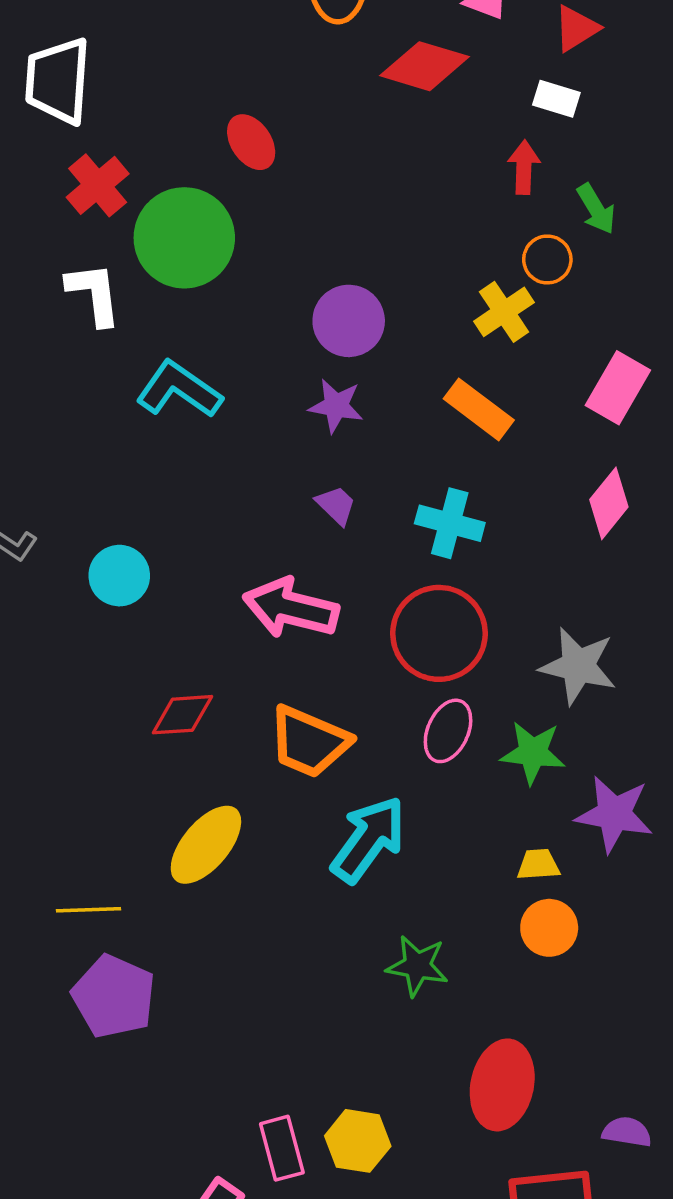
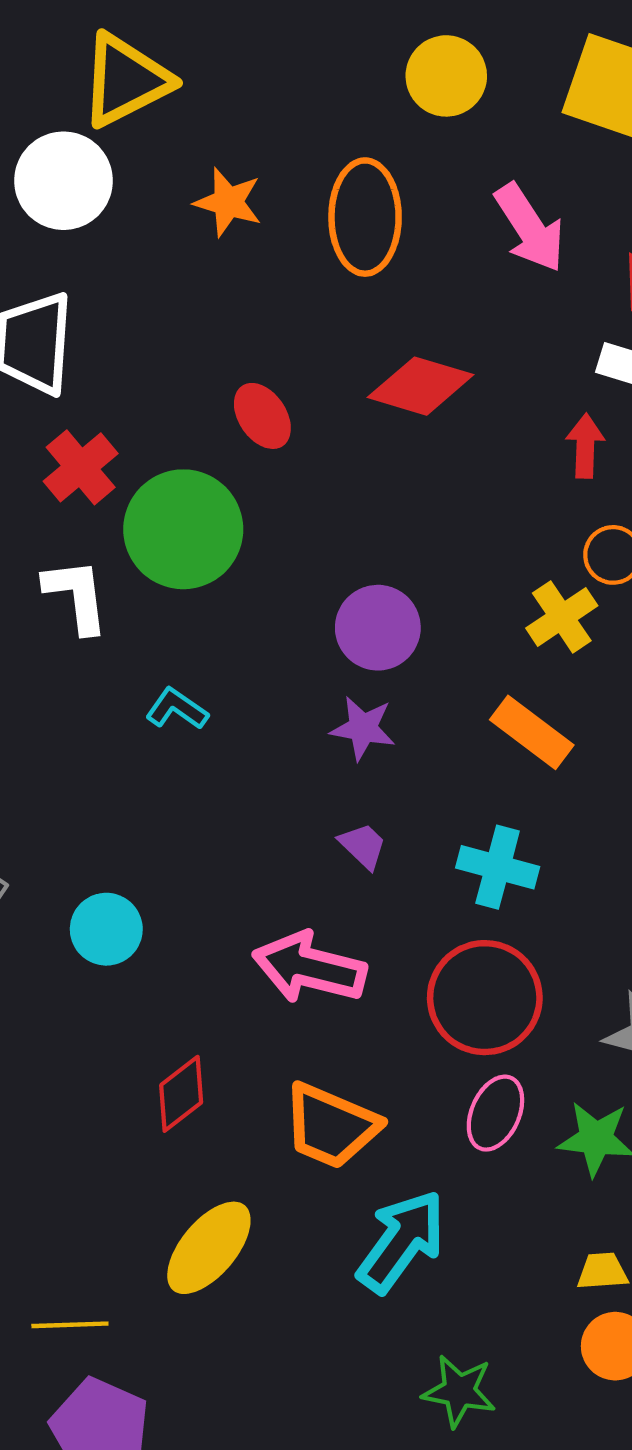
red diamond: (425, 66) -> (421, 386), moved
cyan L-shape: (179, 390) -> (177, 709), size x0.6
red diamond: (182, 715) -> (181, 1094), turned -34

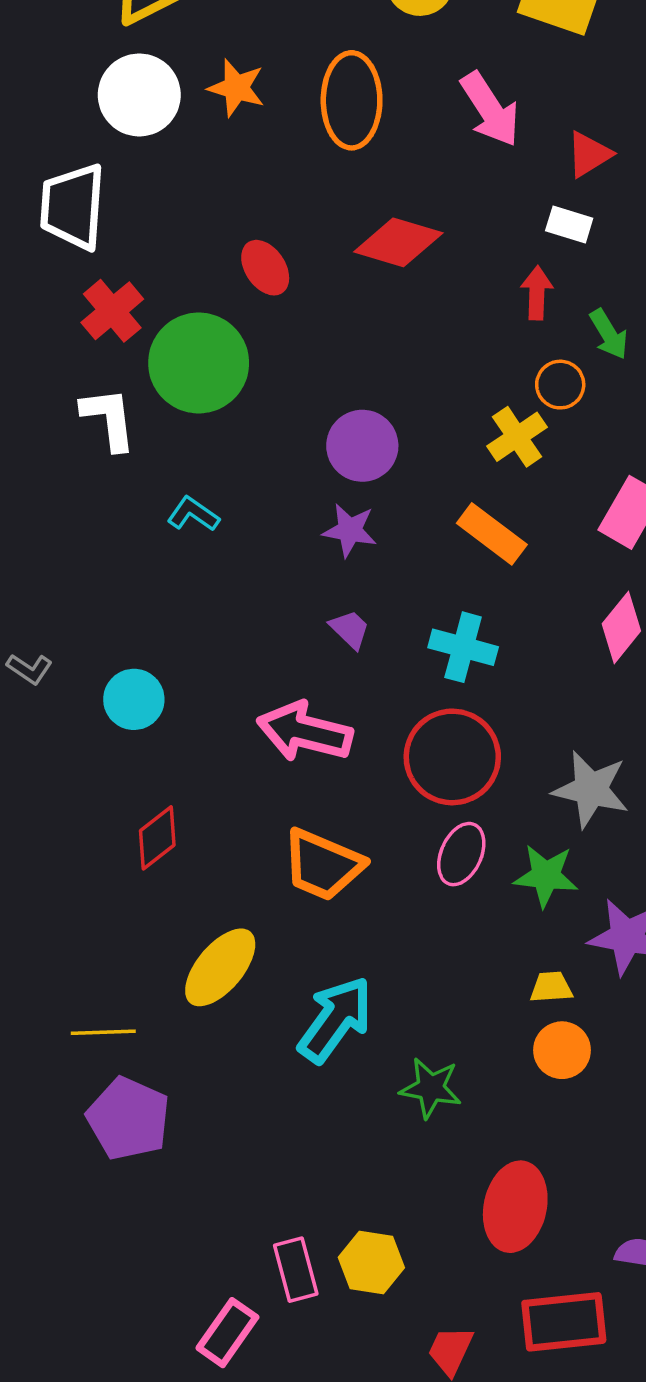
white circle: (63, 181) -> (139, 95), moved
red diamond: (181, 1094) -> (157, 838), moved
cyan arrow: (401, 1241) -> (335, 1020), moved

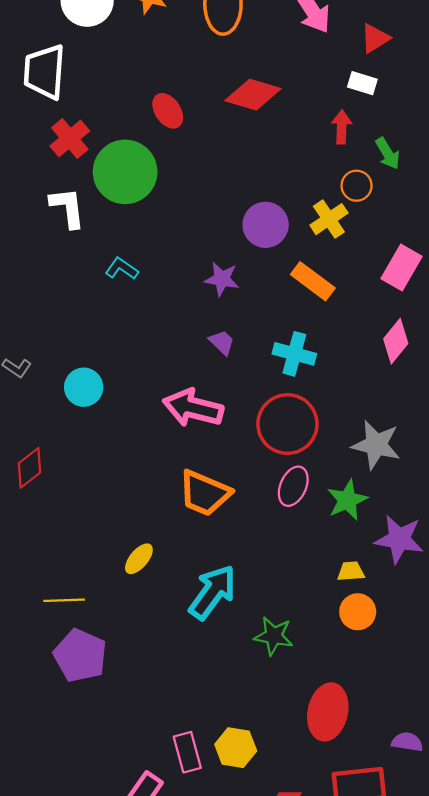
purple circle: (362, 446) -> (266, 225), moved
red diamond: (157, 838) -> (30, 468), moved
green star: (546, 876) -> (347, 500), turned -30
yellow ellipse: (220, 967) -> (139, 559), size x0.6

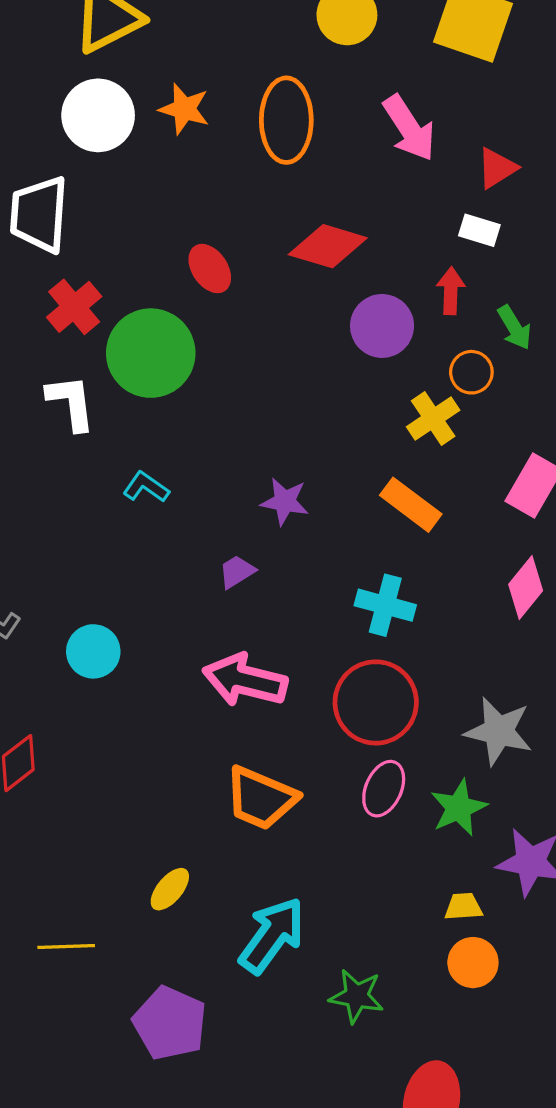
purple circle: (266, 225) -> (382, 326), moved
purple trapezoid: (222, 342) -> (237, 572), moved, turned -76
purple pentagon: (80, 655) -> (170, 1023), moved

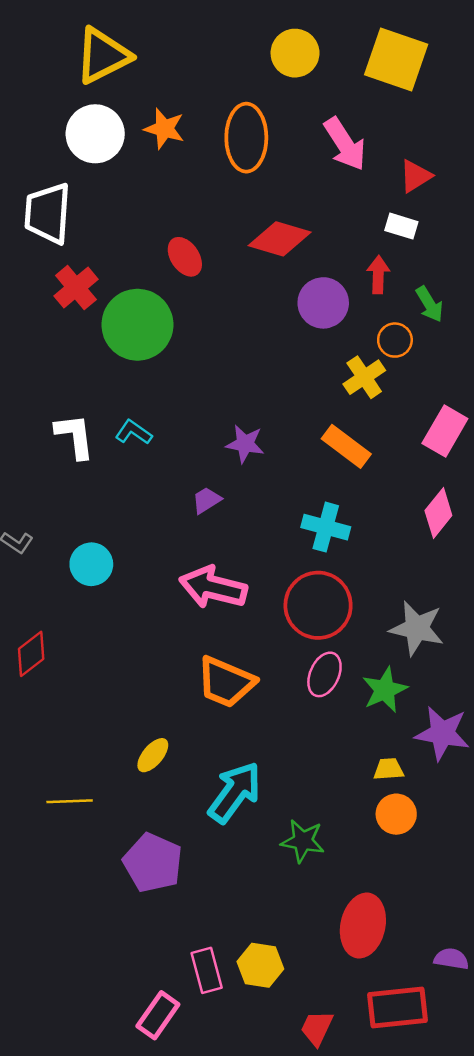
white L-shape: (71, 403) -> (75, 436), moved

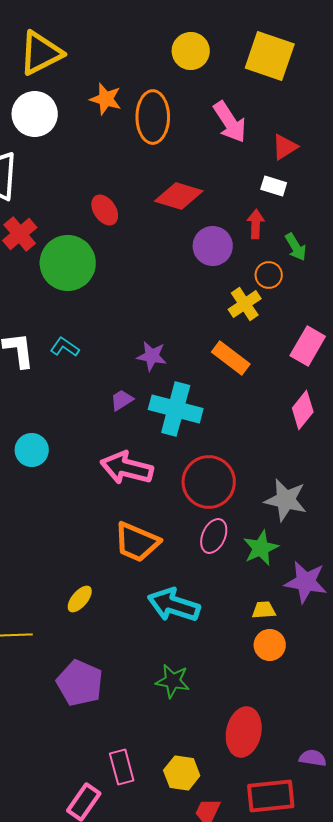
orange star: (164, 129) -> (106, 99), moved
cyan cross: (326, 527) -> (176, 409), moved, size x1.4
cyan arrow: (235, 792) -> (174, 605), moved, turned -108
green star: (303, 841) -> (173, 681), moved
yellow hexagon: (260, 965) -> (182, 773), moved

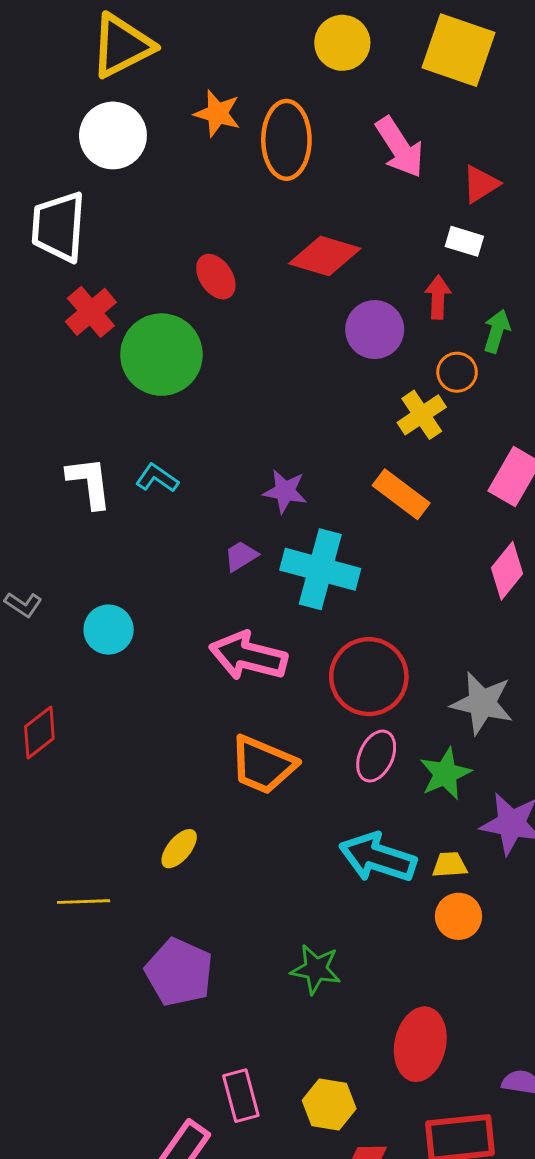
green arrow: (296, 247) -> (497, 331), turned -132
cyan arrow: (174, 605) -> (378, 857), moved

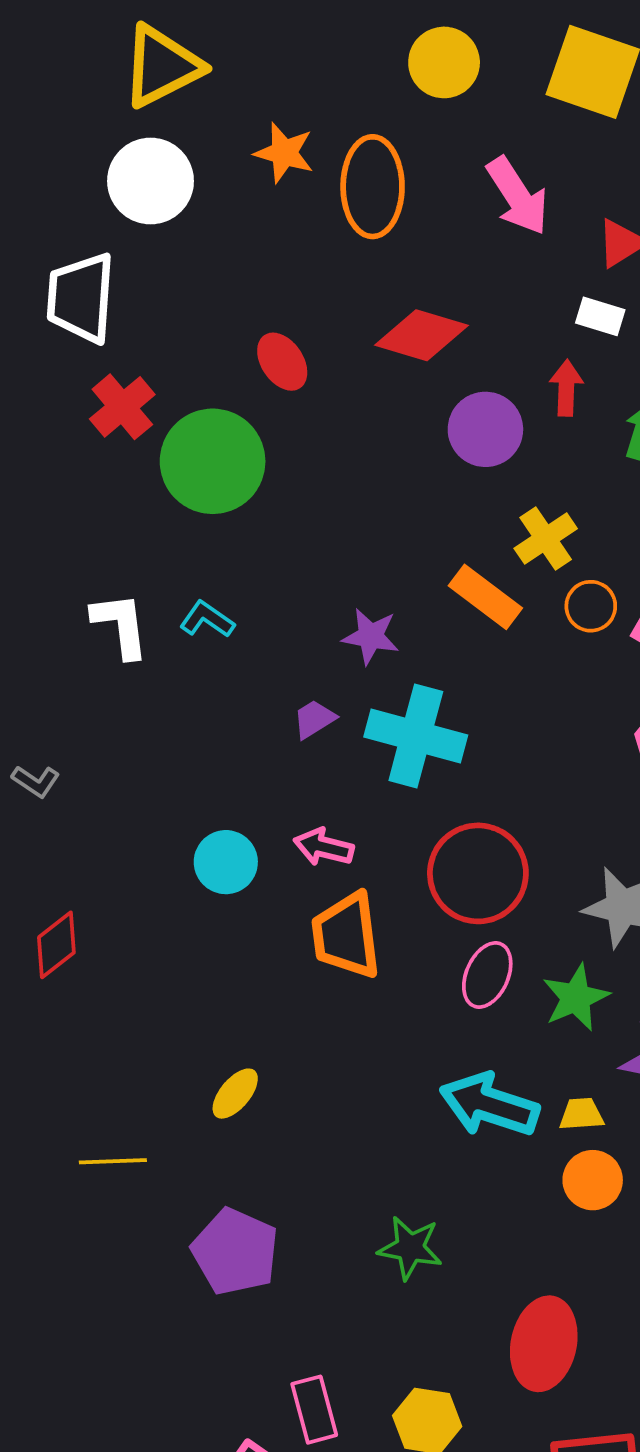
orange circle: (457, 372) -> (591, 606), moved
orange rectangle: (401, 494) -> (485, 597), moved
cyan circle: (109, 630) -> (226, 862), moved
pink arrow: (248, 656) -> (324, 847), size x0.6
orange trapezoid: (263, 765) -> (346, 935), moved, turned 60

